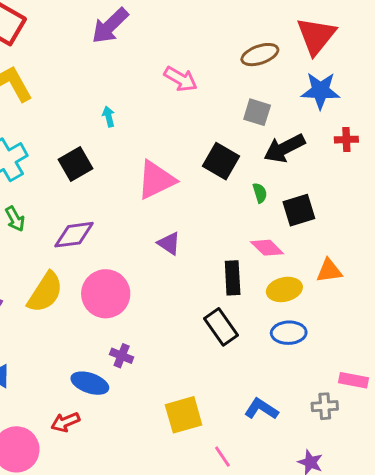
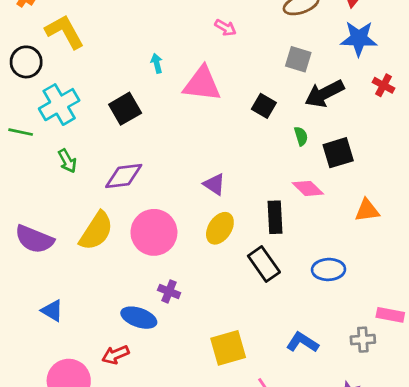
pink arrow: (181, 79) -> (225, 28), size x0.7
red cross: (346, 140) -> (383, 85), turned 30
black square: (221, 161) -> (264, 106), size x0.7
pink triangle: (156, 180) -> (202, 84), moved, turned 33
yellow ellipse: (284, 289) -> (220, 228), moved, turned -44

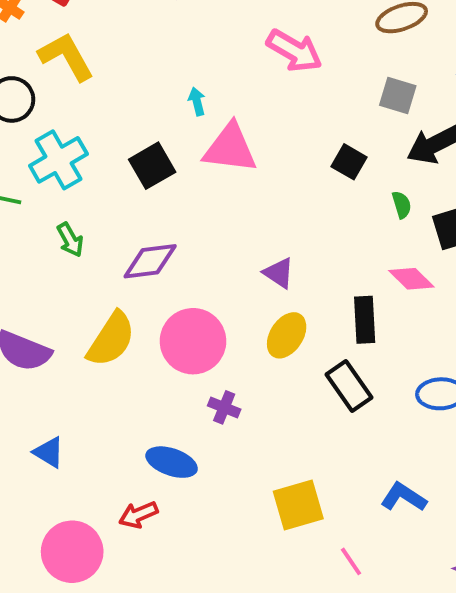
pink arrow: (225, 28) -> (294, 51), size x1.8
pink triangle: (202, 84) -> (230, 148), moved
purple cross: (169, 291) -> (224, 407), moved

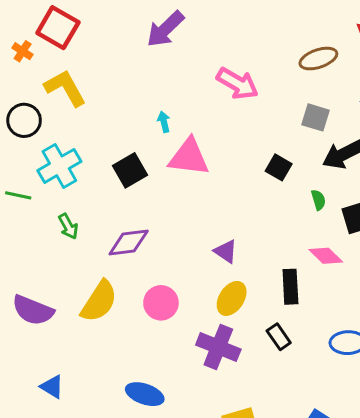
pink circle: (193, 341) -> (161, 303), size x0.7
black rectangle: (349, 386) -> (279, 337), size x0.7
purple cross: (224, 407) -> (218, 347), moved, size x1.8

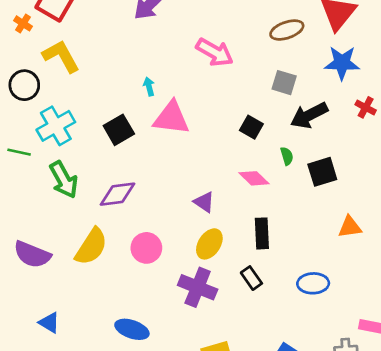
green arrow: (68, 226) -> (64, 180), size x1.6
pink diamond: (326, 256) -> (254, 178), moved

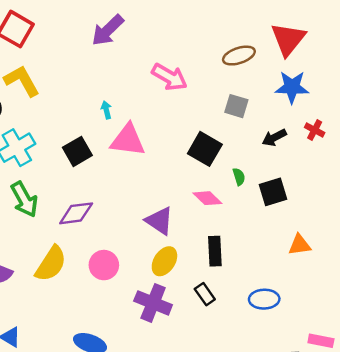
black arrow: (309, 115) -> (274, 138), moved, size x0.7
black square: (251, 127) -> (205, 149), size x1.5
purple triangle: (204, 202) -> (159, 221), size x1.4

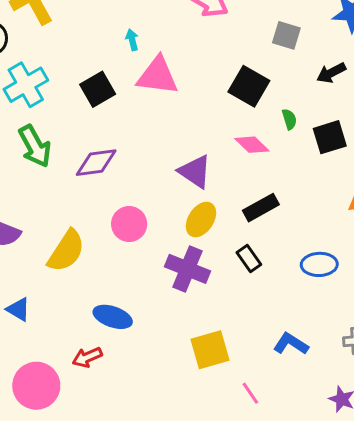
black rectangle: (215, 251) -> (261, 208), turned 64
yellow semicircle: (51, 264) -> (66, 251), moved

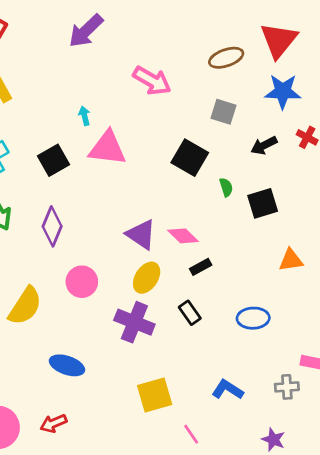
pink diamond: (252, 145) -> (183, 236), moved
purple diamond: (96, 163) -> (52, 226), turned -60
black rectangle: (261, 208) -> (201, 267), size x0.7
red arrow: (87, 357) -> (53, 423), moved

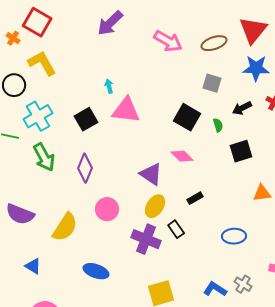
pink arrow: (152, 81) -> (168, 41), moved
green semicircle: (226, 187) -> (218, 125), moved
pink diamond: (183, 236) -> (182, 156), moved
black rectangle: (190, 313) -> (176, 229), moved
gray cross: (287, 387) -> (243, 284), moved, turned 36

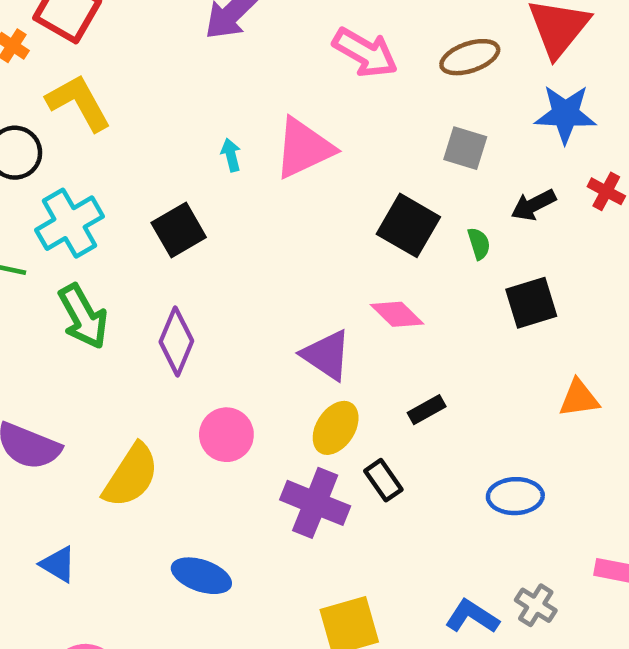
pink triangle: (126, 110) -> (304, 148), moved, turned -32

